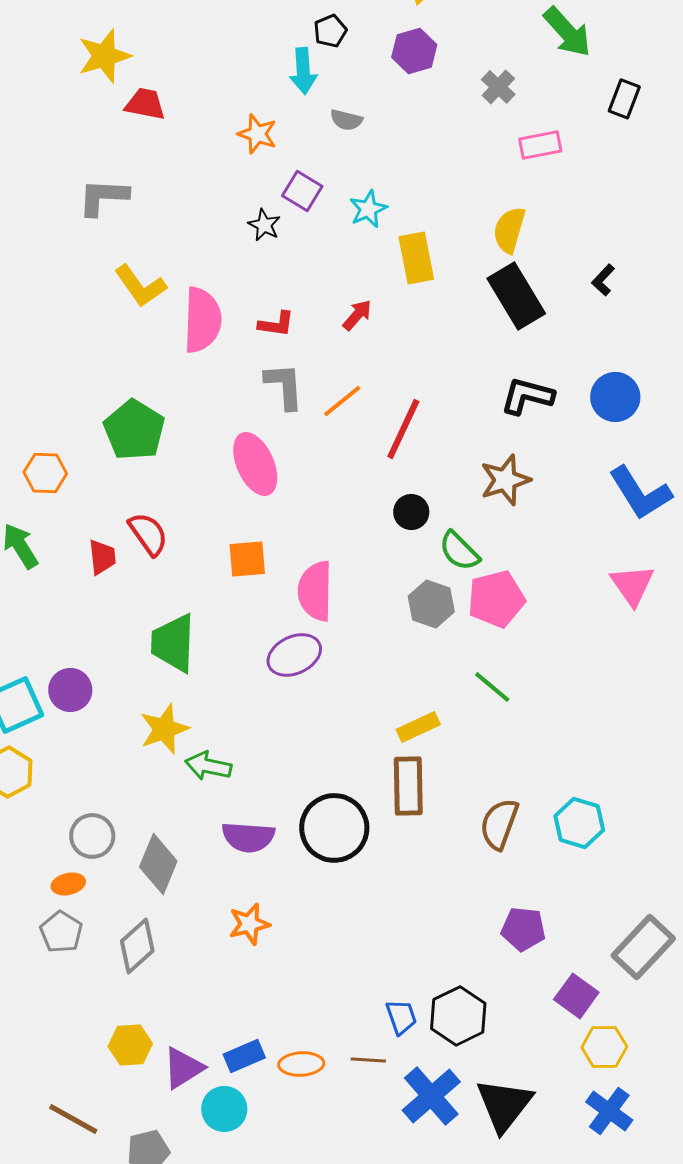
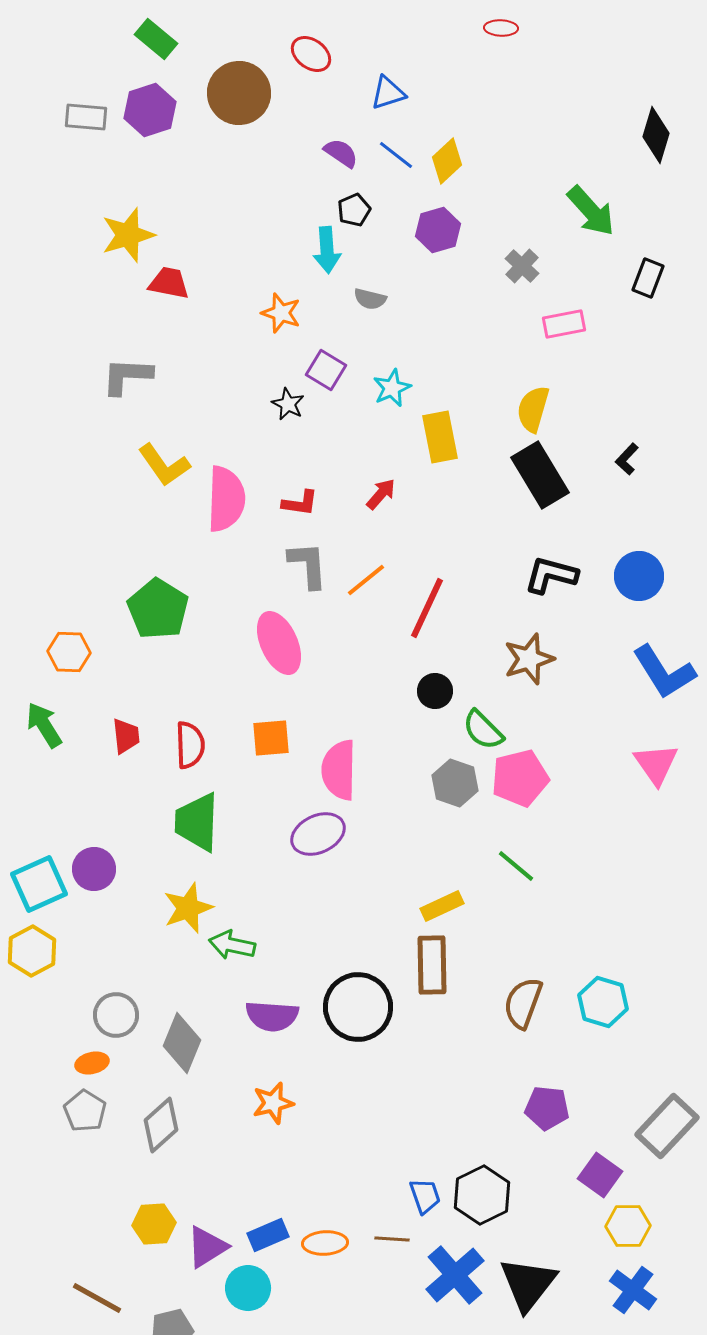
red semicircle: (148, 534) -> (190, 745), moved, turned 33

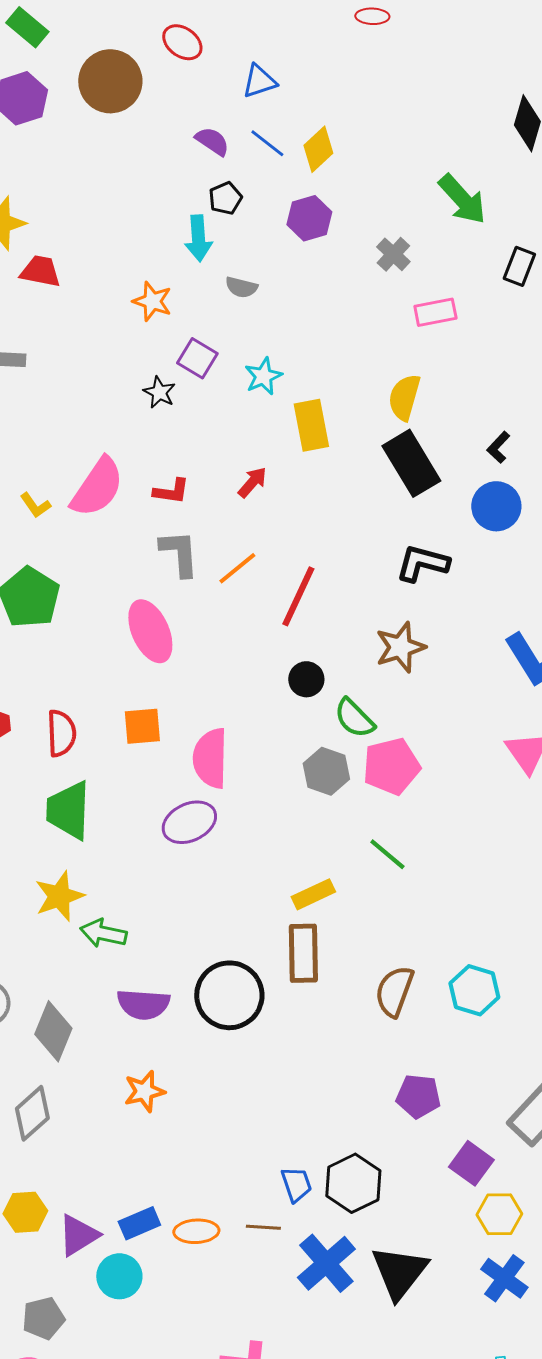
yellow L-shape: (164, 465) -> (35, 505), moved, size x0.6
pink semicircle: (226, 499) -> (97, 487), turned 32
blue circle: (639, 576) -> (496, 506), moved

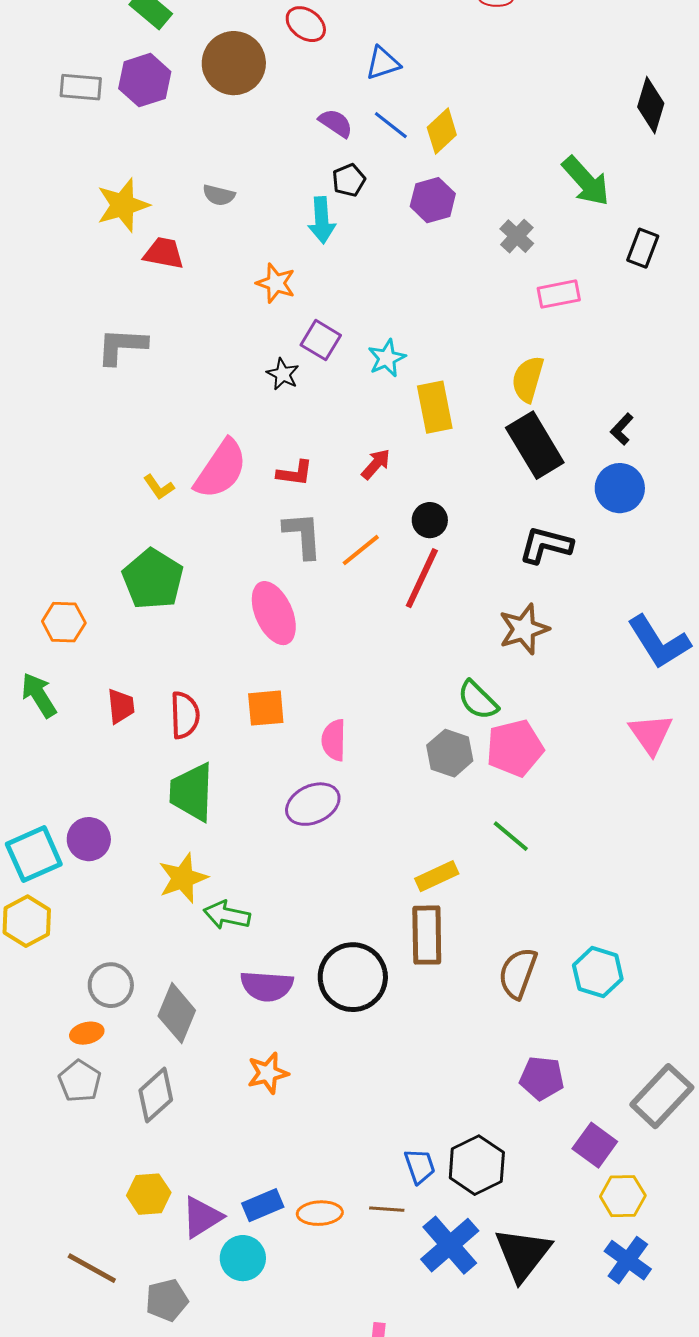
gray semicircle: (241, 287) -> (219, 195), moved
black circle: (306, 679) -> (430, 520), moved
pink semicircle: (210, 758) -> (334, 740), size x0.7

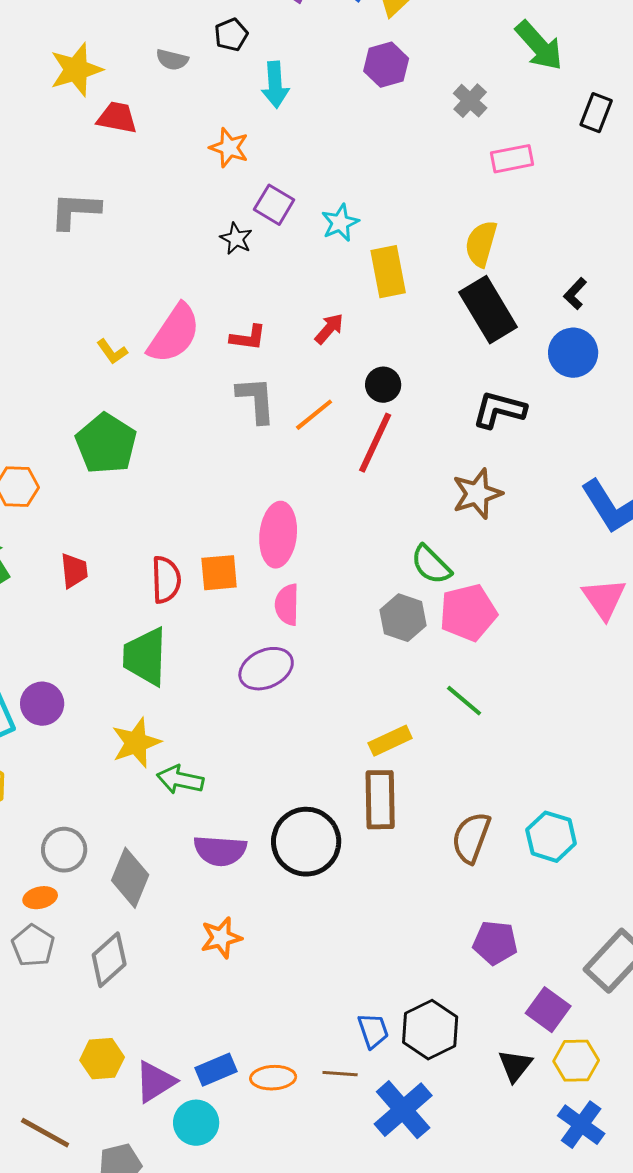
black pentagon: (349, 180) -> (231, 35), moved
pink ellipse: (274, 613) -> (278, 535), moved, turned 30
red semicircle: (185, 715) -> (166, 580), moved
black triangle: (523, 1254) -> (515, 1066), moved, size x0.6

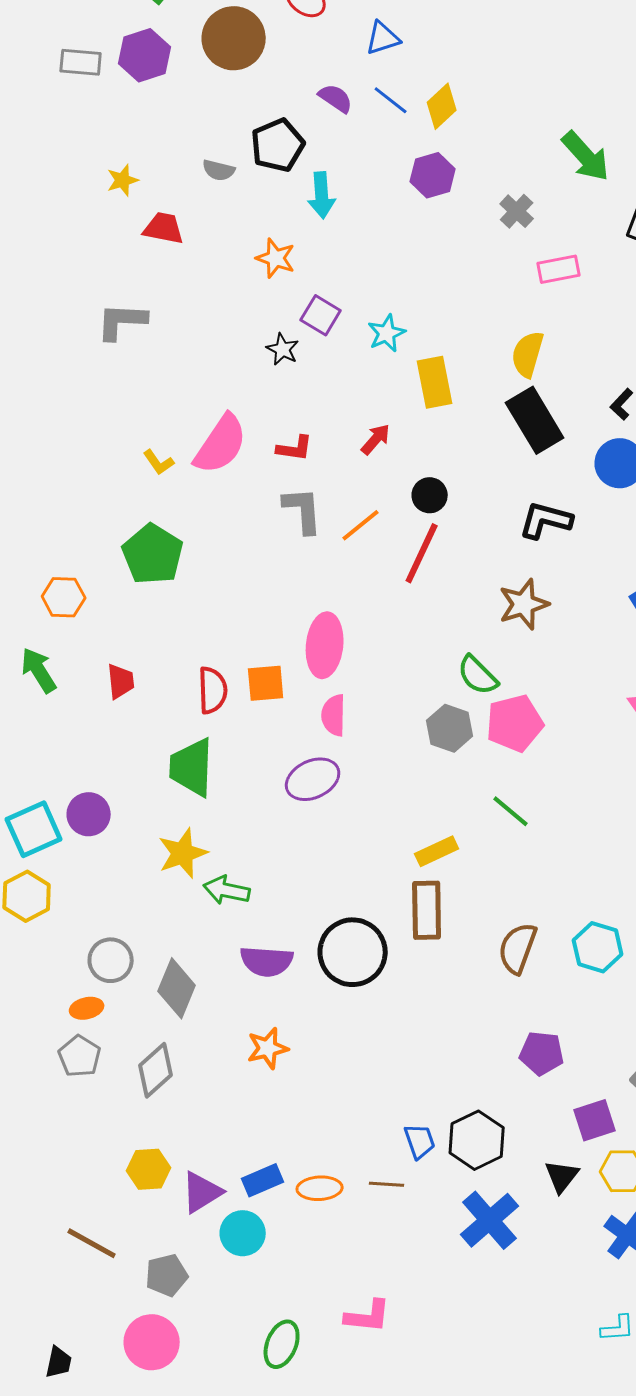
black pentagon: (231, 35) -> (278, 145), size x1.6
yellow star: (76, 70) -> (123, 180), size x0.6
purple square: (548, 1010) -> (595, 1120), turned 36
blue cross: (403, 1110) -> (490, 1220), moved

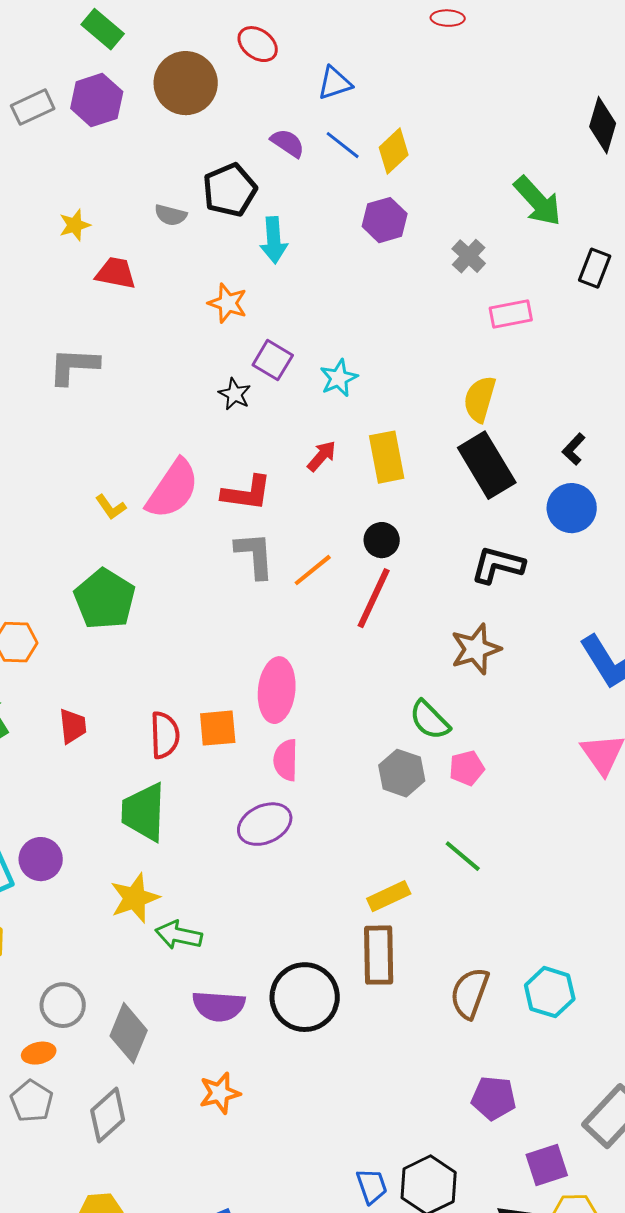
gray rectangle: (81, 62) -> (33, 107), turned -30
yellow rectangle: (435, 382) -> (387, 457), moved
red arrow: (376, 439) -> (322, 456), moved
red L-shape: (295, 448) -> (247, 493), size x1.4
pink pentagon: (515, 723) -> (467, 768), size x0.6

